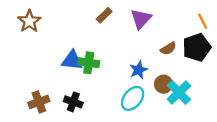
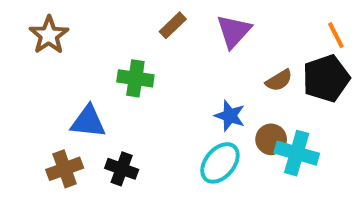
blue triangle: (72, 60) -> (88, 122), moved
green cross: (89, 63) -> (135, 78), moved
blue star: (139, 70) -> (230, 116), turned -30
cyan cross: (179, 92) -> (297, 153), turned -30

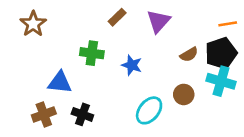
orange line: (336, 35) -> (228, 24), turned -72
blue star: (230, 116) -> (132, 65), moved
cyan cross: (297, 153) -> (221, 81), moved

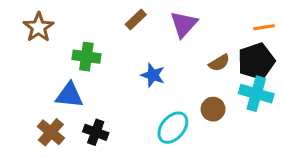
green cross: (92, 53) -> (86, 57), moved
brown cross: (44, 114) -> (51, 132), turned -30

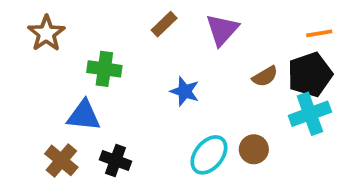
cyan cross: (256, 94) -> (310, 114), turned -36
brown circle: (213, 109) -> (254, 149), moved

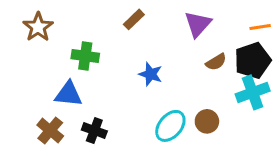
purple triangle: (222, 30) -> (198, 24), moved

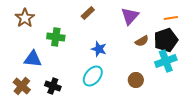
blue triangle: (68, 94) -> (33, 59), moved
cyan ellipse: (170, 126) -> (93, 76), moved
brown cross: (50, 130) -> (22, 86), moved
black cross: (94, 130) -> (53, 86), moved

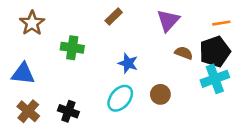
brown semicircle: (142, 41) -> (184, 53), turned -128
blue triangle: (33, 59) -> (23, 74), moved
brown circle: (136, 80) -> (160, 94), moved

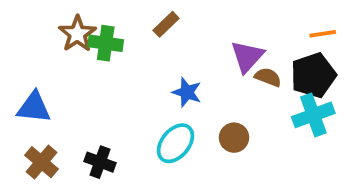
purple triangle: (168, 20) -> (247, 56), moved
brown star: (32, 23) -> (77, 34), moved
green cross: (72, 48) -> (106, 43), moved

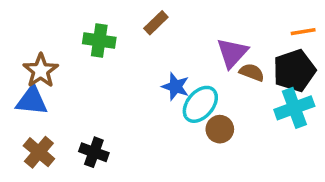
brown star: (77, 34) -> (41, 71), moved
cyan ellipse: (175, 143) -> (200, 104), moved

